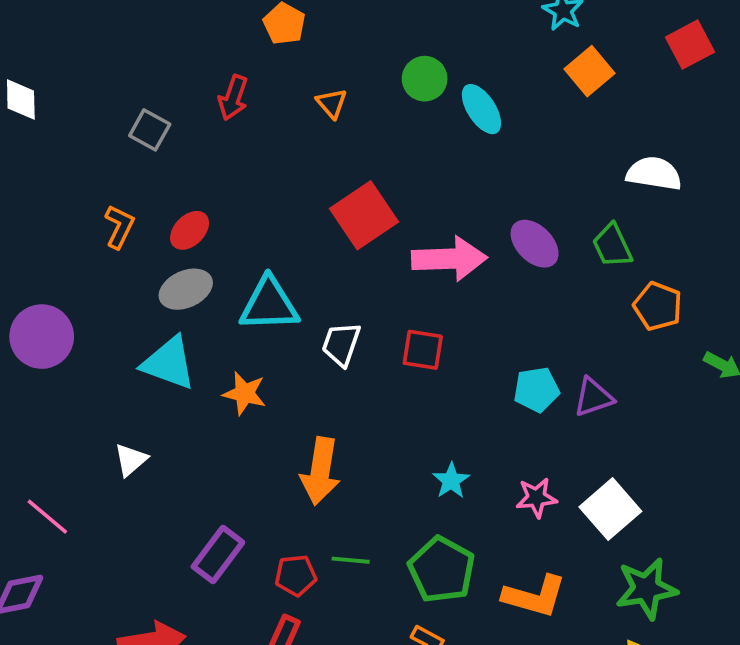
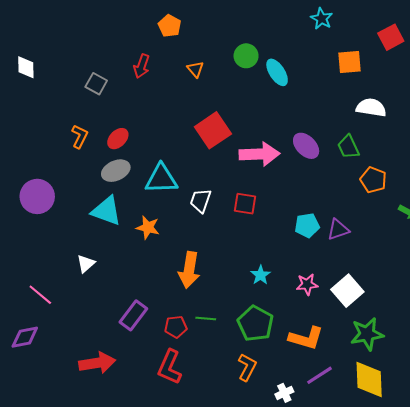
orange square: (590, 71) -> (349, 62), moved, turned 35

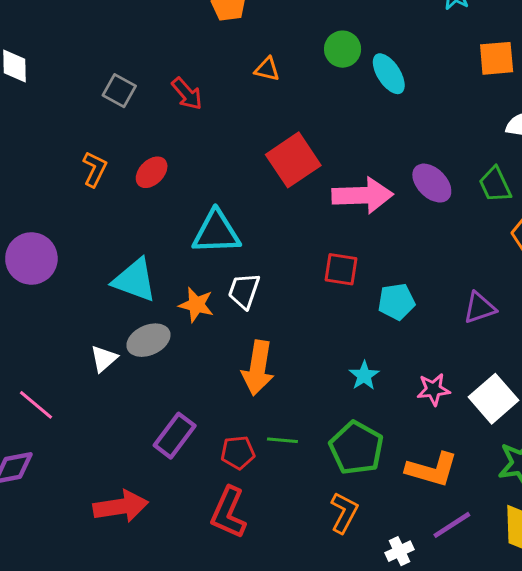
red arrow: (142, 66) -> (187, 94), moved, turned -60
orange triangle: (195, 69) -> (267, 69), turned -36
gray ellipse: (116, 171) -> (148, 340), moved
white trapezoid: (201, 201) -> (244, 291), moved
cyan pentagon: (307, 225) -> (396, 302), moved

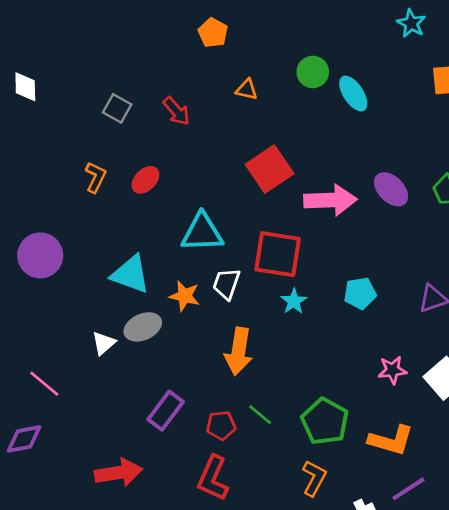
red square: (341, 269) -> (278, 254), moved, size x1.6
cyan star: (364, 376) -> (294, 301), moved
green line: (282, 440) -> (260, 415), turned 35

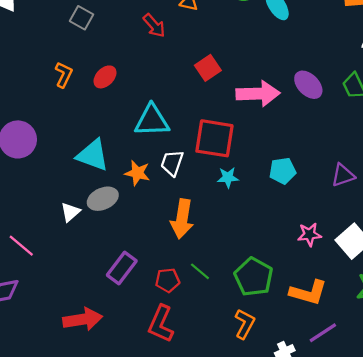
red arrow: (176, 111) -> (154, 26), moved
red square: (270, 169) -> (208, 68), size x0.7
cyan star: (294, 301) -> (228, 177), turned 30

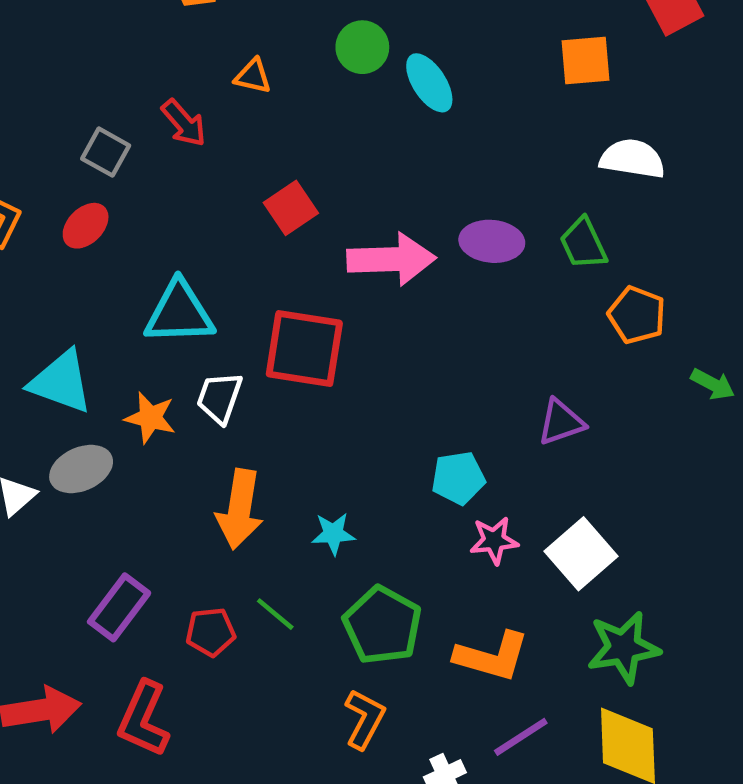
gray square: (82, 18) -> (106, 152), moved
purple ellipse: (308, 85) -> (492, 241), turned -40
cyan pentagon: (283, 171) -> (458, 478), moved
cyan star: (228, 177) -> (333, 534), moved
red L-shape: (161, 324) -> (144, 719), moved

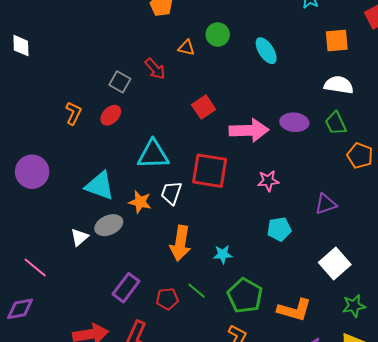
green circle: (362, 47) -> (218, 34), moved
white semicircle: (632, 159) -> (339, 85), moved
pink star: (494, 540) -> (268, 181), moved
green star: (623, 648) -> (354, 306), size x0.7

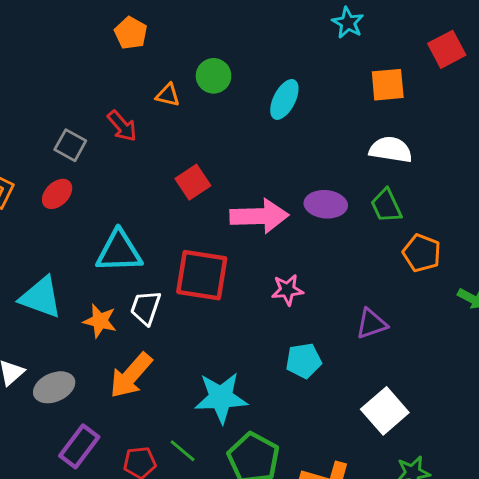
cyan ellipse: (266, 51) -> (284, 99), turned 60
gray ellipse: (109, 225) -> (54, 387), moved
orange arrow: (180, 243) -> (131, 375), moved, turned 32
cyan star: (223, 254) -> (221, 398), size x1.8

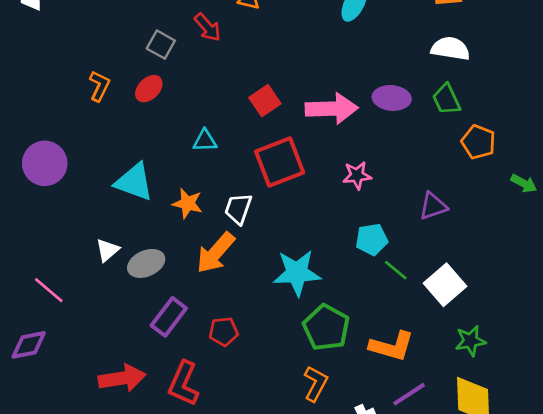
red square: (193, 182) -> (265, 101), moved
cyan triangle: (119, 252) -> (205, 141), size x0.6
red square: (202, 275) -> (280, 162), turned -30
white trapezoid: (146, 308) -> (238, 209), moved
green line: (183, 451) -> (396, 270), moved

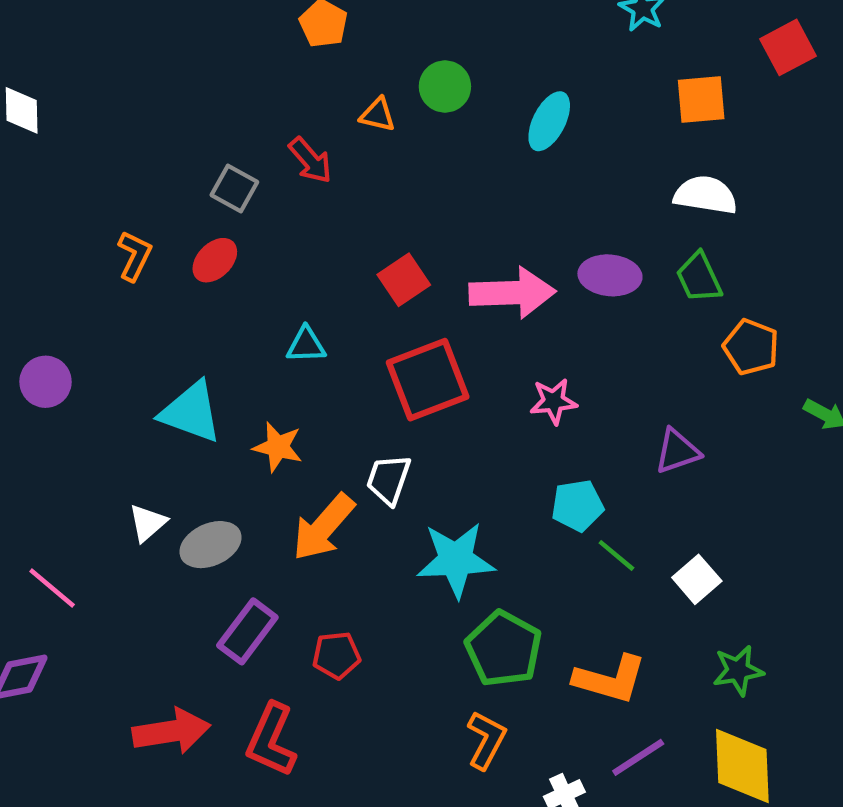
purple circle: (45, 163) -> (46, 382), size x0.7
white trapezoid: (238, 209) -> (389, 479), moved
white square: (445, 285) -> (697, 579), size x0.7

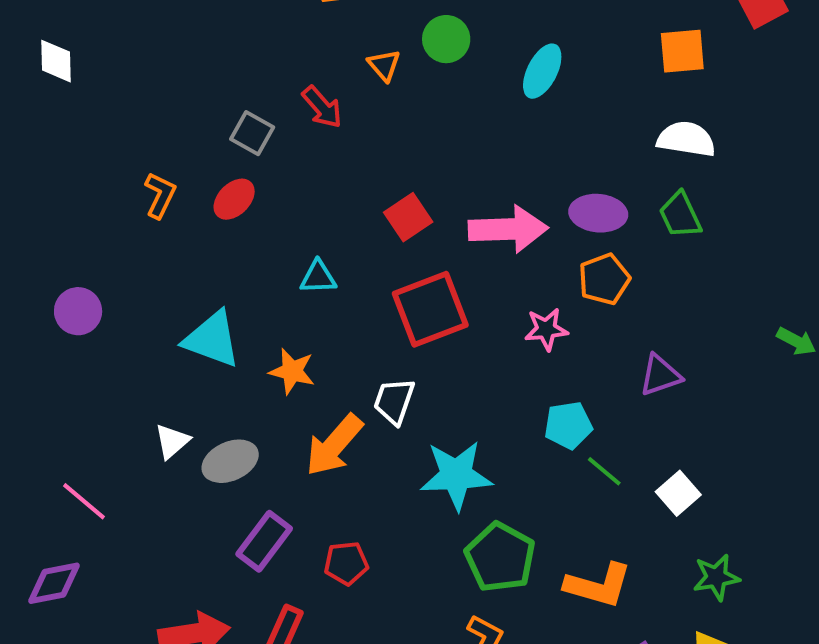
orange triangle: (378, 115) -> (384, 65), turned 36
orange pentagon: (751, 347) -> (604, 279), moved, turned 30

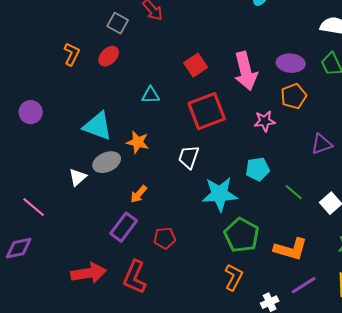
pink arrow: (508, 229) -> (246, 71), turned 78
cyan pentagon: (568, 425) -> (258, 169), moved
orange arrow: (334, 445) -> (139, 194), moved, size x0.6
gray ellipse: (230, 461) -> (107, 162), moved

